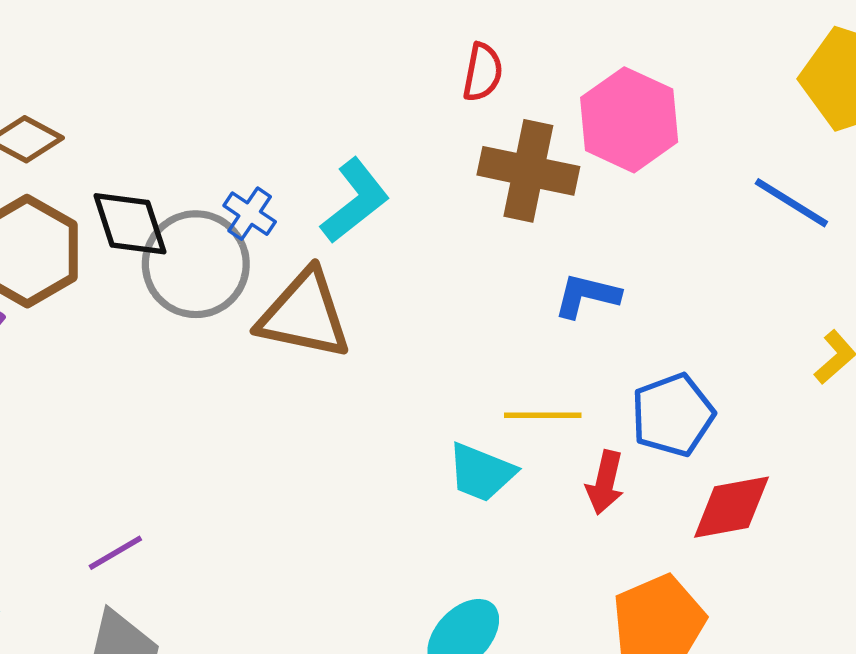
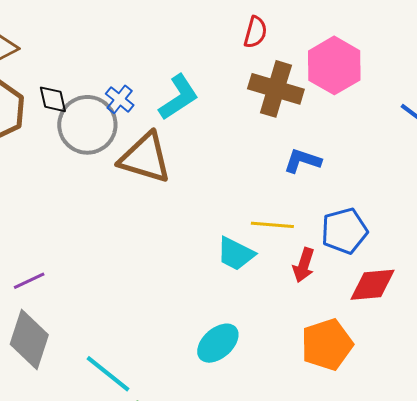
black diamond: (130, 224) -> (53, 99), size x0.7

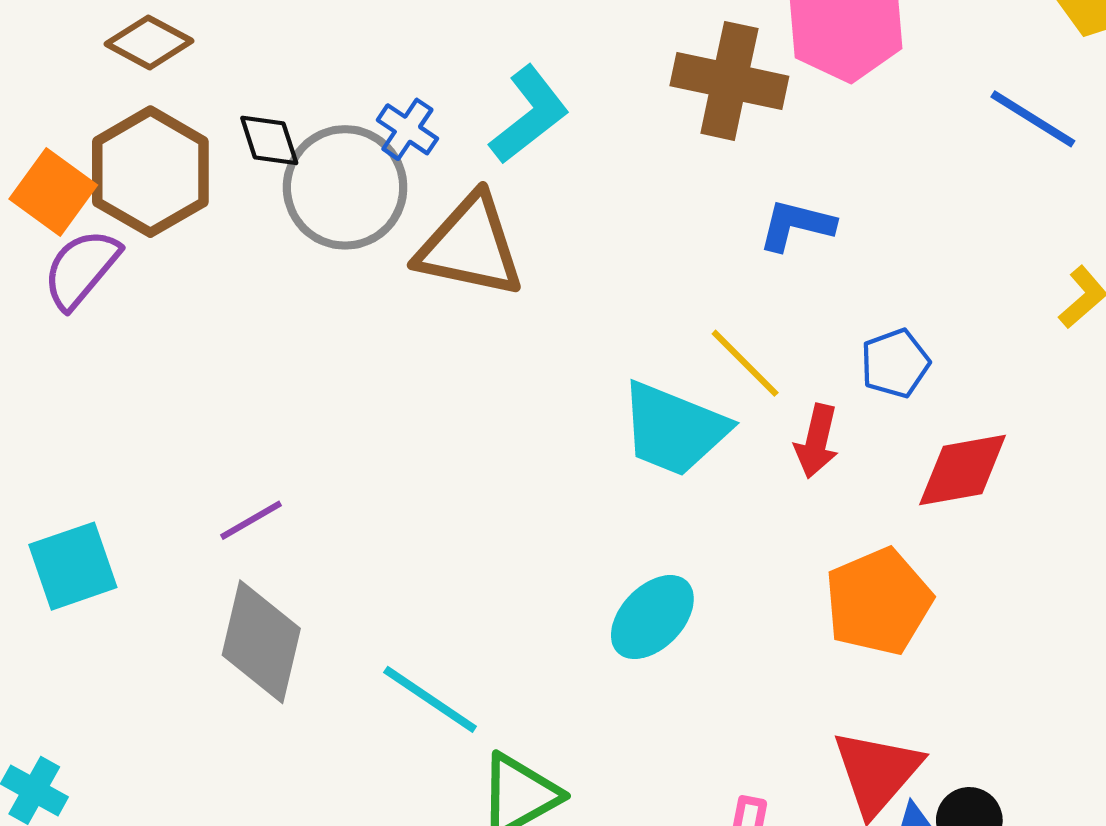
yellow line: (272, 225) -> (745, 363), turned 45
blue pentagon: (344, 231) -> (895, 363), size x0.7
cyan trapezoid: (236, 254) -> (674, 429), size x1.4

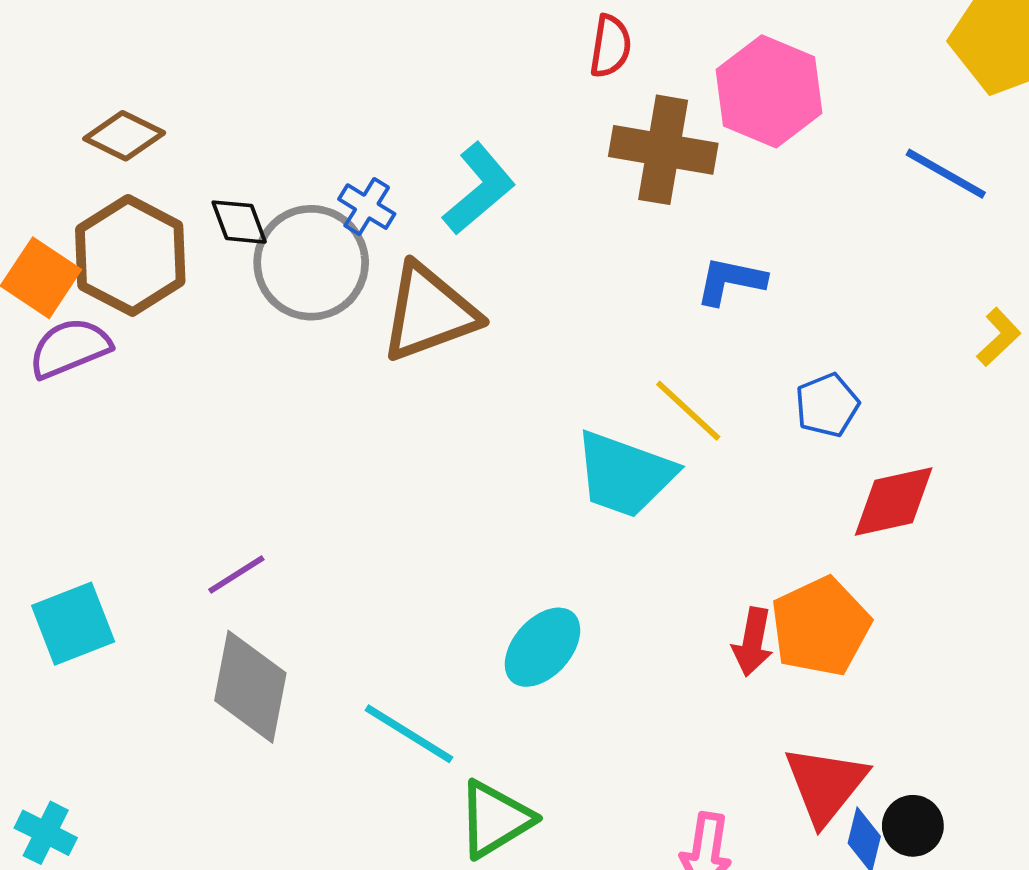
brown triangle: (470, 246) -> (429, 312), turned -30
purple semicircle: (81, 269) -> (70, 348), turned 30
red arrow: (817, 441) -> (753, 642), moved
cyan ellipse: (652, 617) -> (542, 647), moved

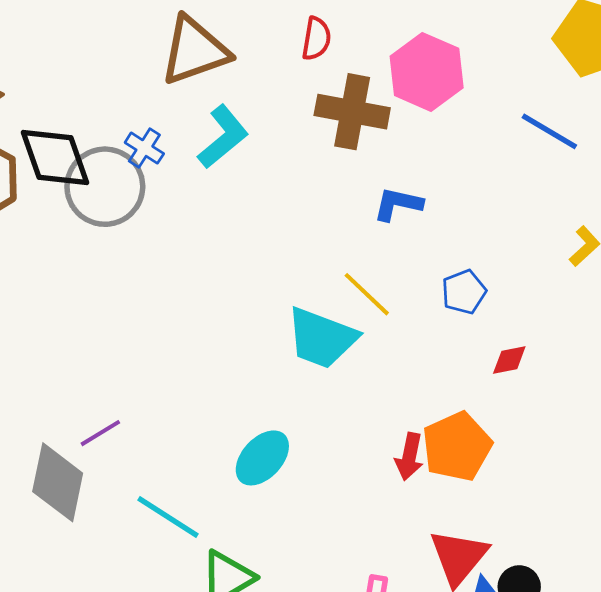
black diamond: (239, 222) -> (55, 157), size x1.8
brown triangle: (429, 312) -> (195, 51), moved
red diamond: (894, 502) -> (509, 360), size x0.6
purple line: (236, 575) -> (100, 433), moved

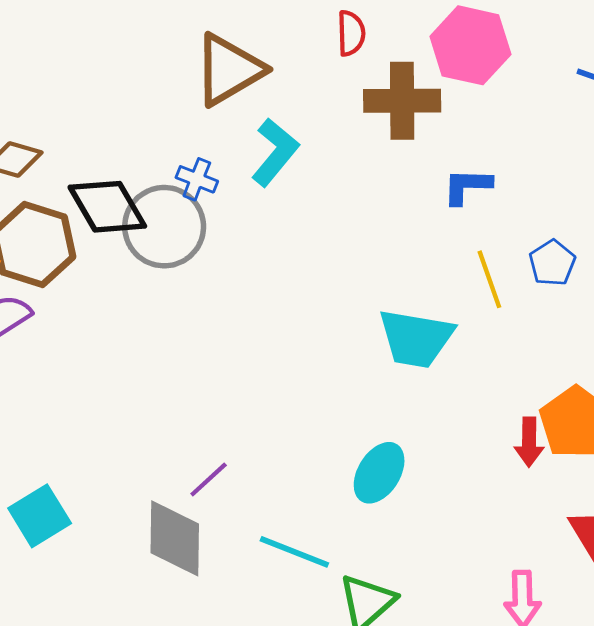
yellow line: (367, 294) -> (489, 279), moved, turned 38

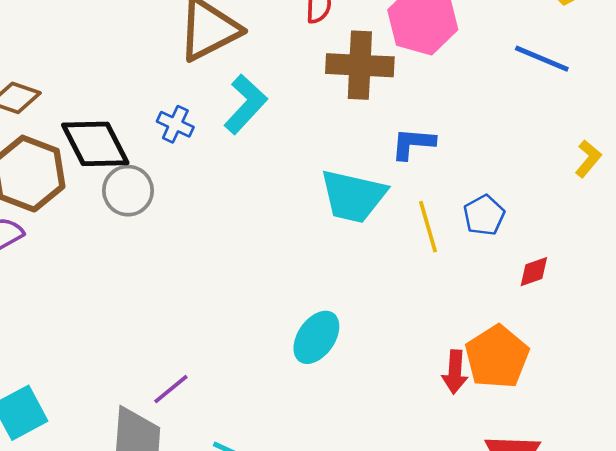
gray circle: (164, 227) -> (128, 191), moved, size x0.7
cyan trapezoid: (416, 338) -> (353, 196), moved
cyan ellipse: (379, 473) -> (316, 337), moved

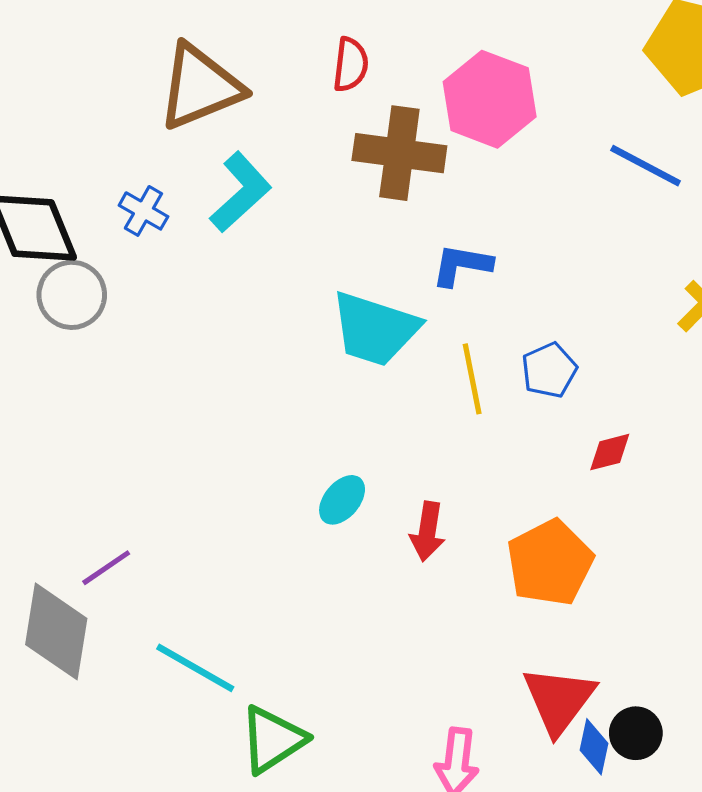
cyan ellipse: (316, 337) -> (342, 500), moved, size x0.7
red arrow: (455, 372) -> (428, 531), moved

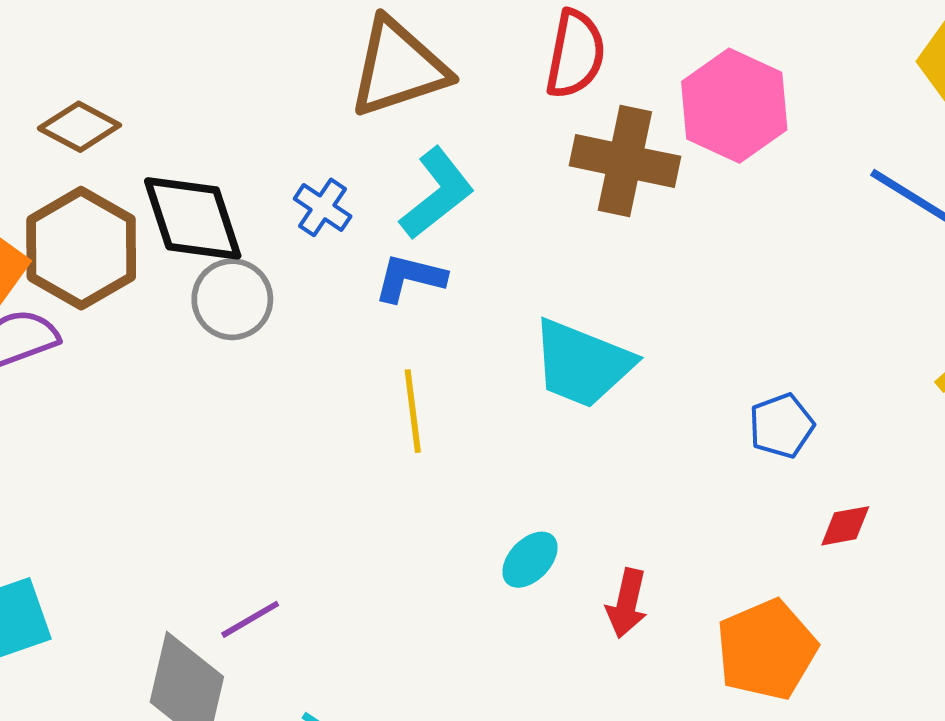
red semicircle: (351, 65) -> (575, 54), size x1.4
blue L-shape: (462, 265) -> (410, 278), moved
yellow line: (472, 379) -> (413, 411), moved

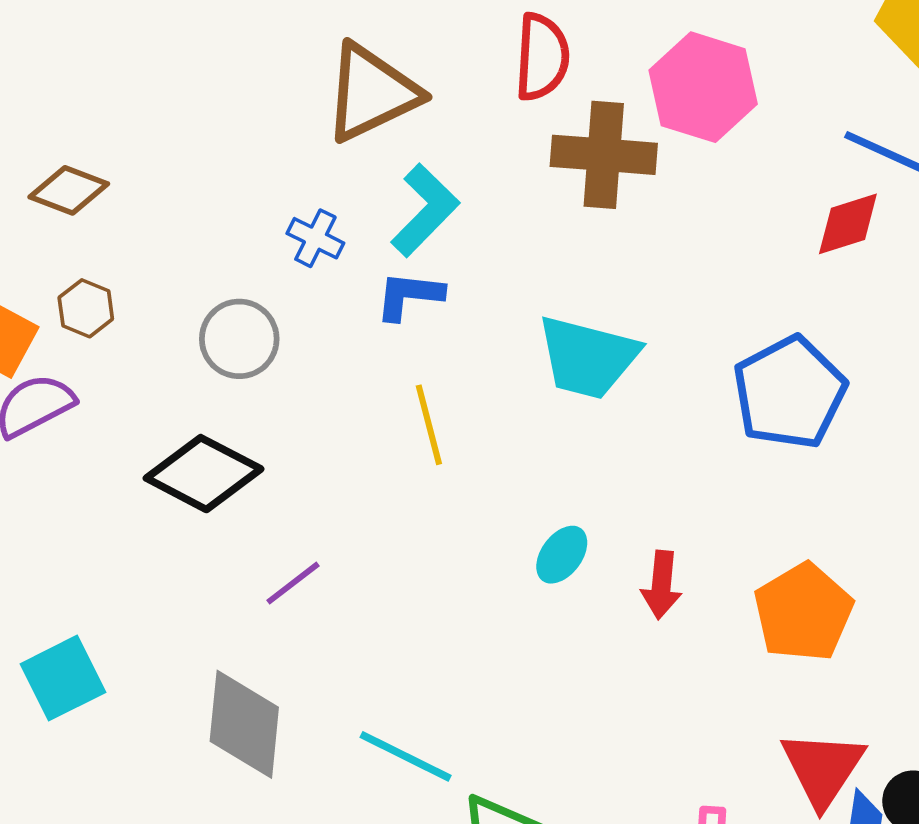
black diamond: (193, 218) -> (204, 474), moved, turned -37
brown hexagon: (81, 248) -> (86, 308), size x0.5
blue pentagon: (781, 426) -> (789, 393), size x1.8
red diamond: (845, 526) -> (848, 224), moved, size x1.4
purple line: (250, 619) -> (293, 583), moved

